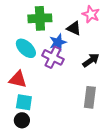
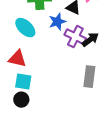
purple cross: (53, 57) -> (75, 37), moved

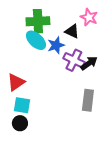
cyan ellipse: (25, 28) -> (36, 40), moved
red triangle: (17, 59) -> (16, 82), turned -48

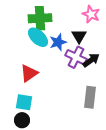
black triangle: (72, 31) -> (79, 36), moved, turned 35
red triangle: (16, 82) -> (29, 73), moved

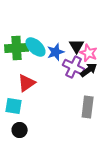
pink star: (91, 14) -> (89, 53), moved
green cross: (40, 18) -> (17, 48), moved
cyan square: (24, 102) -> (14, 106), moved

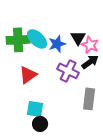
purple cross: (74, 67) -> (68, 71), moved
cyan square: (14, 106) -> (35, 109), moved
black circle: (20, 130) -> (40, 124), moved

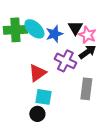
red triangle: (28, 75) -> (37, 73), moved
cyan square: (35, 109) -> (43, 97), moved

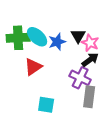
purple cross: (65, 61) -> (80, 78), moved
red triangle: (37, 73) -> (33, 67), moved

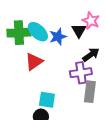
pink star: (90, 43) -> (91, 21), moved
purple cross: (80, 78) -> (81, 73), turned -35

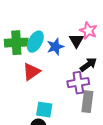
cyan ellipse: (38, 32) -> (35, 42), turned 75

